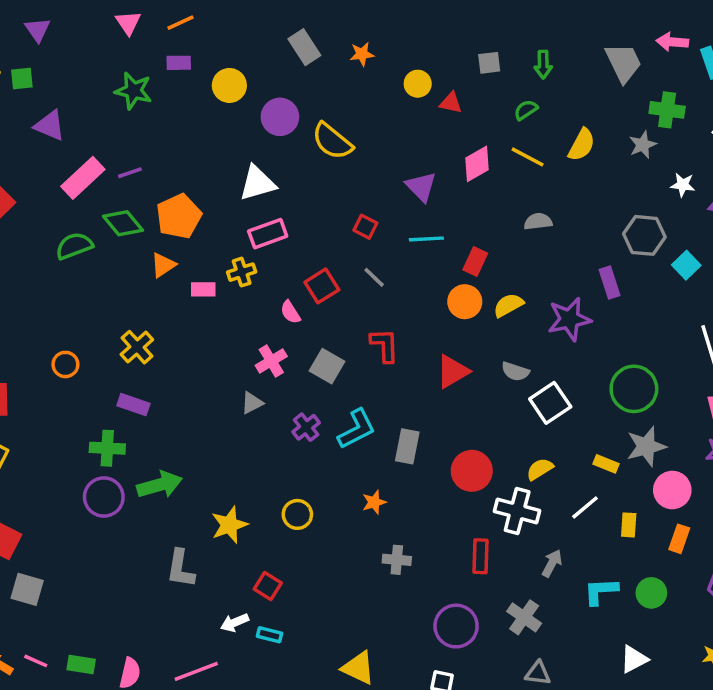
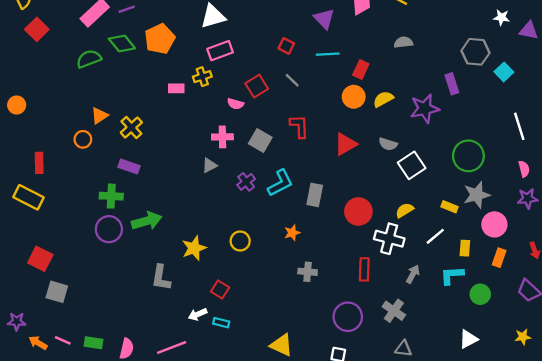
orange triangle: (163, 265) -> (99, 116), moved
pink semicircle: (290, 312) -> (235, 104), turned -42
pink cross: (271, 361) -> (222, 137), turned 30
cyan L-shape: (601, 591) -> (452, 275), moved

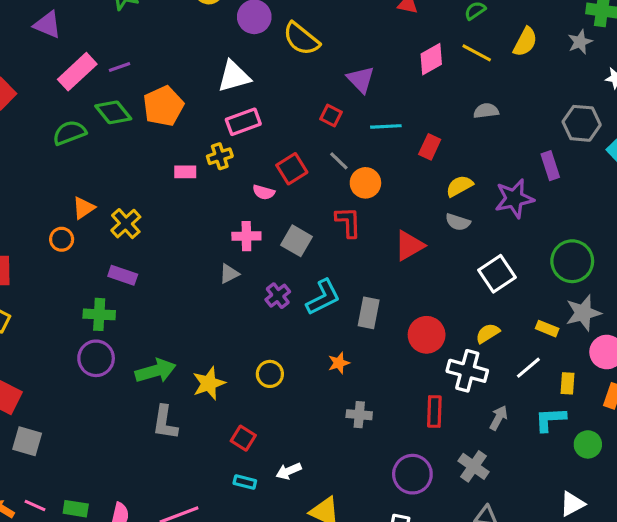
purple triangle: (324, 19) -> (361, 79), moved
orange circle: (354, 97) -> (365, 183), moved
gray semicircle: (388, 144) -> (458, 222), moved
green arrow: (147, 221) -> (156, 371), moved
white arrow: (198, 314) -> (289, 471), moved

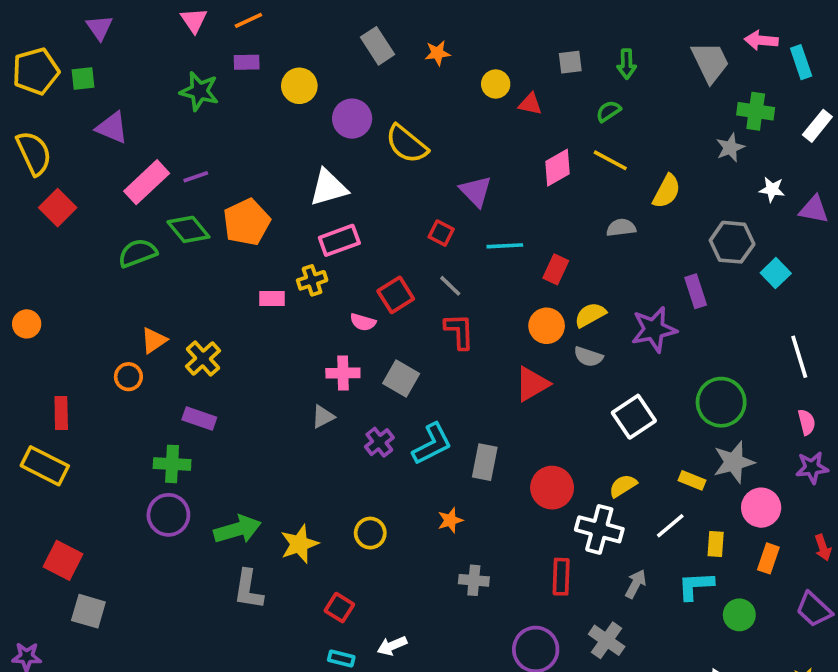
yellow semicircle: (525, 42) -> (667, 191), moved
orange circle: (365, 183) -> (547, 326), moved
red L-shape: (348, 222) -> (459, 331), moved

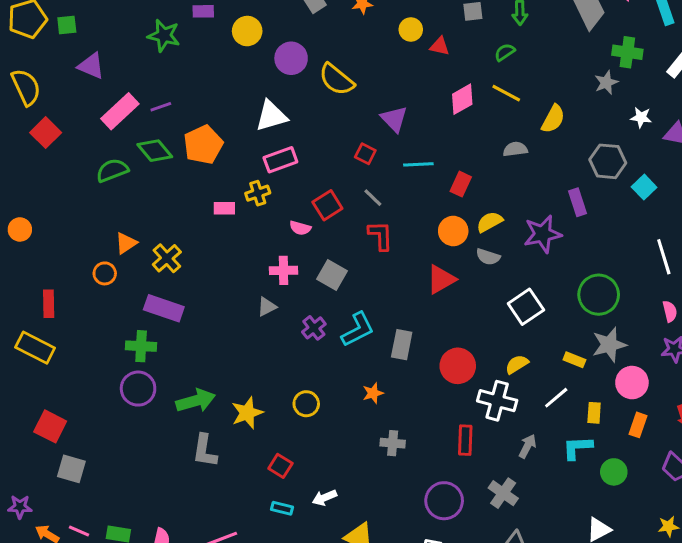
purple rectangle: (199, 419) -> (164, 308), size x1.4

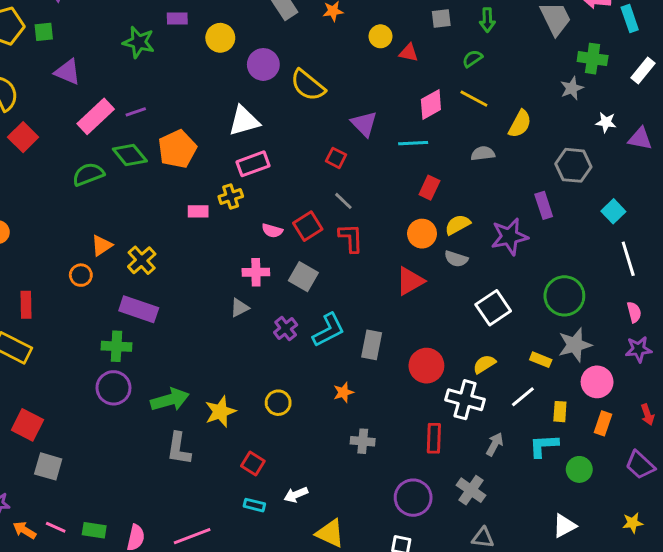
cyan line: (418, 164) -> (413, 143), moved
cyan square: (644, 187) -> (613, 211), moved
red square: (327, 205) -> (308, 226), moved

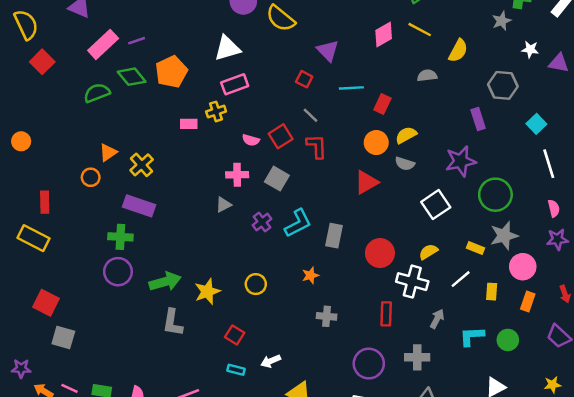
cyan line: (413, 143) -> (351, 88), moved
purple star: (510, 237) -> (461, 161), moved
cyan L-shape: (544, 446) -> (472, 336), moved
gray cross: (471, 490) -> (417, 357), turned -35

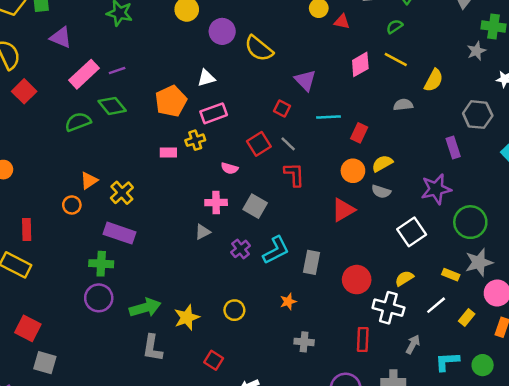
white triangle: (227, 48) -> (206, 78), size x0.7
orange pentagon: (171, 72) -> (171, 101), moved
red square: (281, 136) -> (259, 144), moved
yellow rectangle: (492, 292) -> (467, 317), turned 35

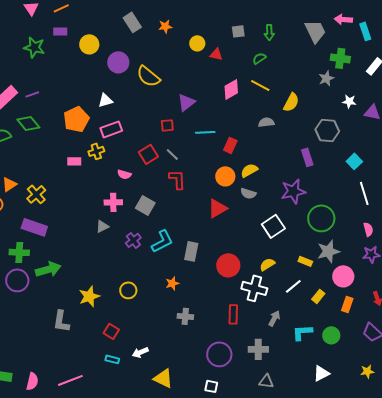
purple triangle: (305, 80) -> (186, 102), turned 36
red square: (282, 108) -> (167, 125), turned -32
green arrow: (145, 308) -> (48, 269), moved

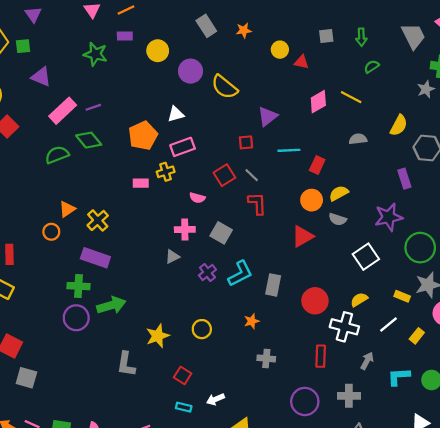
green semicircle: (259, 58) -> (372, 67), moved
yellow semicircle: (291, 102) -> (399, 125), moved

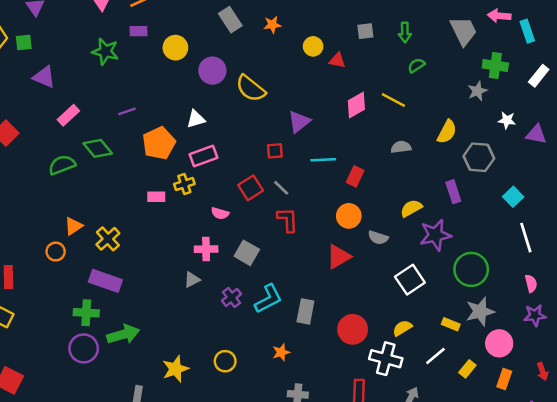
purple line: (93, 107) -> (127, 111), moved
pink rectangle: (63, 111) -> (68, 115), size x0.7
yellow semicircle: (339, 193) -> (411, 208), moved

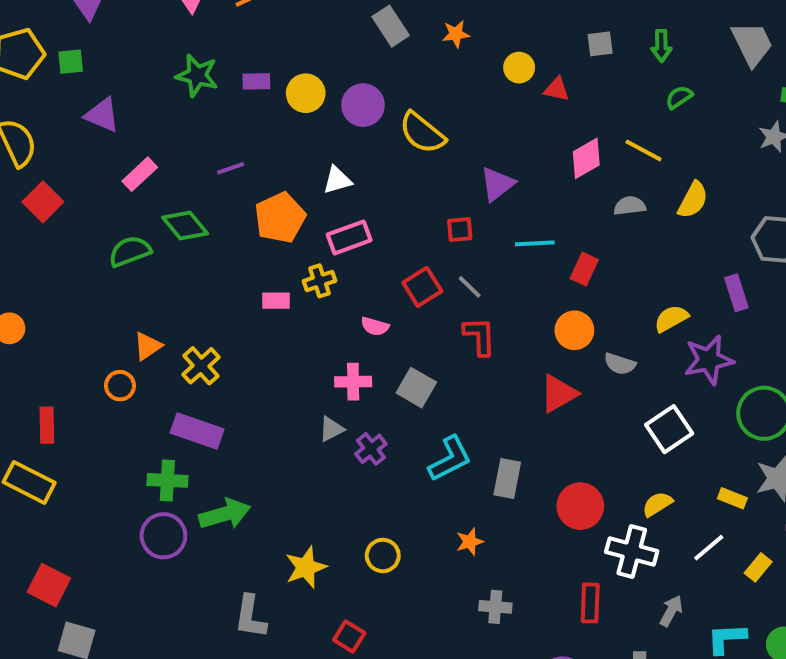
purple rectangle: (138, 31) -> (256, 81), moved
yellow circle: (175, 48) -> (306, 93), moved
yellow semicircle: (447, 132) -> (693, 200), moved
gray semicircle: (401, 147) -> (630, 206), moved
purple cross: (232, 297) -> (371, 449), moved

